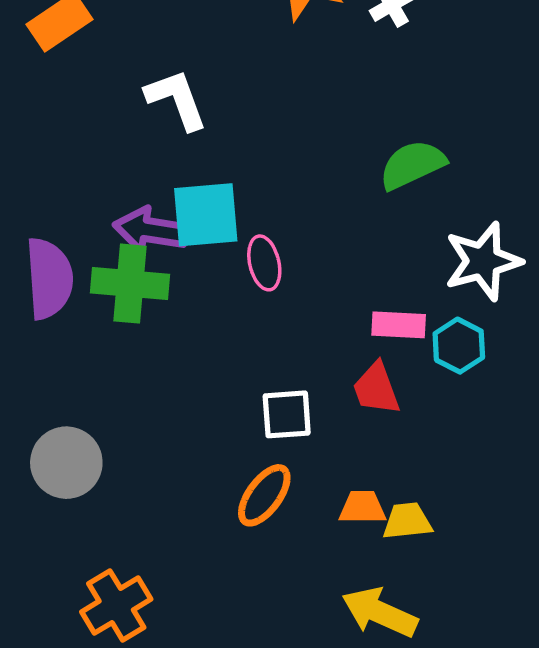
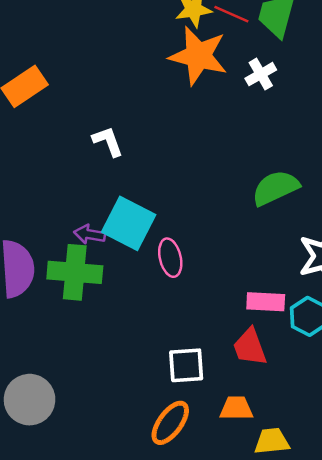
white L-shape: (177, 99) -> (108, 141), size x0.7
cyan square: (206, 215) -> (129, 223), turned 32
purple arrow: (151, 230) -> (89, 234), size x0.6
orange trapezoid: (362, 507) -> (236, 408), moved

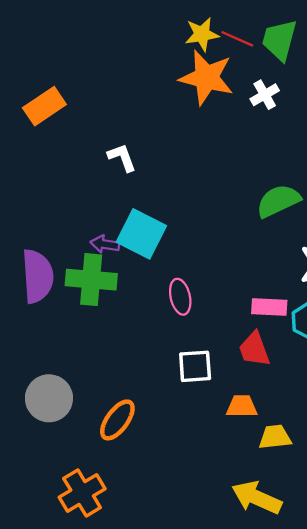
pink ellipse: (170, 258) -> (180, 297), moved
orange ellipse: (170, 423) -> (117, 420), moved

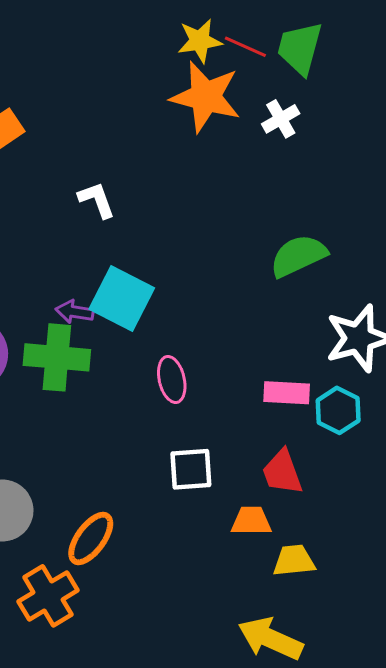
red trapezoid: (254, 349) -> (282, 472), moved
orange cross: (82, 493) -> (48, 596), moved

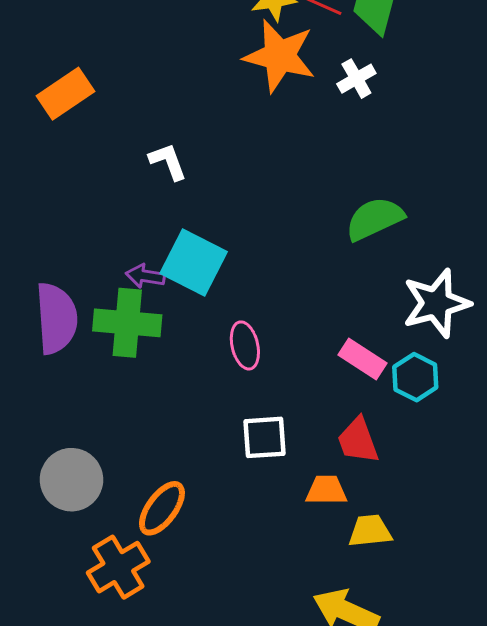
pink rectangle: (287, 393) -> (363, 359), turned 30

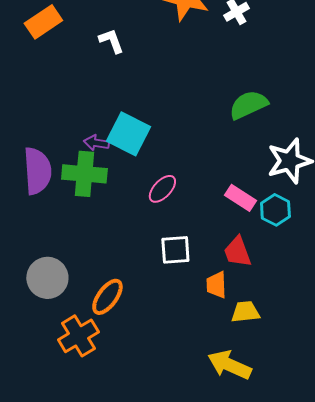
white L-shape: (168, 161) -> (111, 41), moved
pink ellipse: (245, 345) -> (162, 189), turned 56
orange trapezoid: (326, 490) -> (216, 285), turned -92

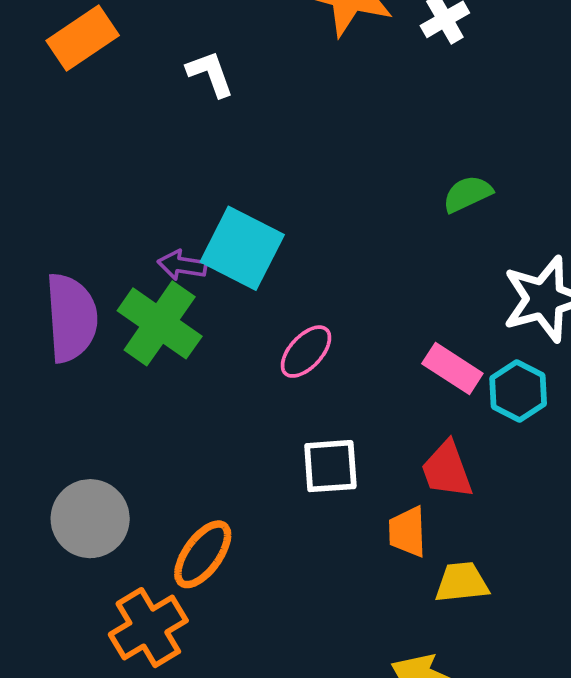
green semicircle: (248, 105) -> (467, 194), size x0.7
green cross: (84, 174) -> (160, 323), turned 30

